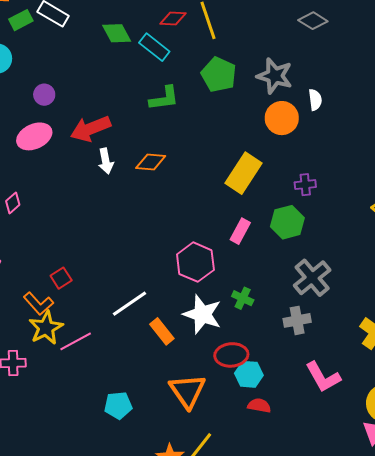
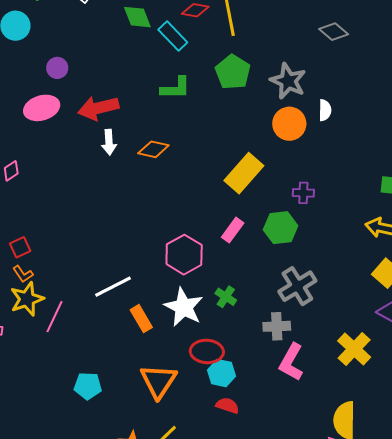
red square: (61, 278) -> (20, 247), moved
orange L-shape: (38, 304) -> (23, 274), size x0.7
pink line: (76, 341) -> (54, 317), turned -44
pink L-shape: (323, 377) -> (291, 362), moved, turned 51

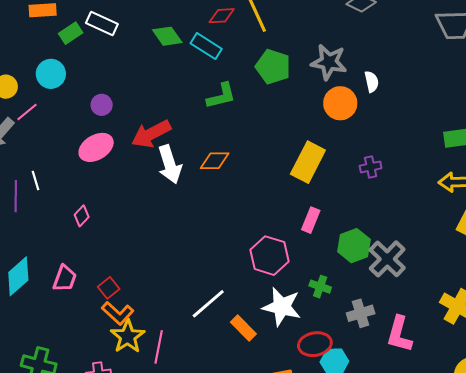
white arrow: (109, 142) -> (170, 164), size x1.5
green hexagon: (281, 228) -> (354, 246), moved
orange L-shape: (23, 274) -> (118, 313), size x1.5
gray cross: (277, 326) -> (361, 313), moved

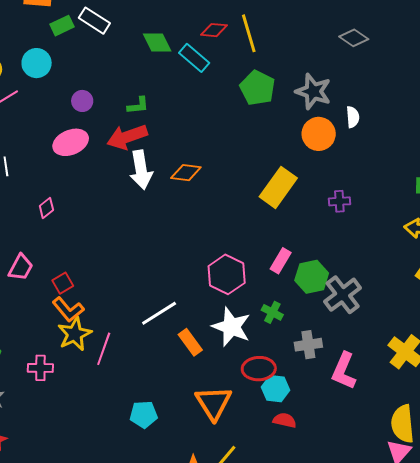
green L-shape: (221, 96) -> (138, 106), moved, size x0.7
pink rectangle: (311, 220) -> (281, 261), moved

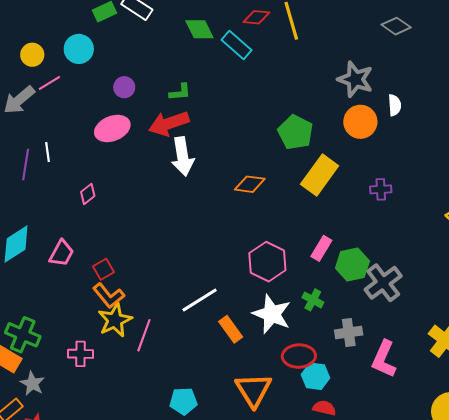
green pentagon: (257, 88) -> (295, 132), moved
orange diamond: (186, 173) -> (250, 184), moved

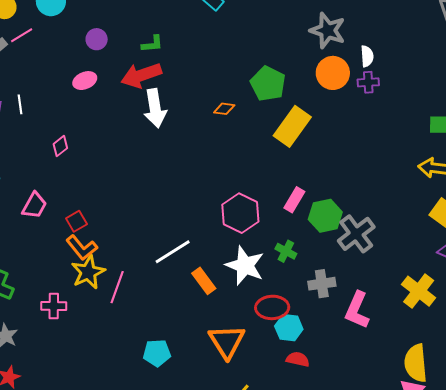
pink ellipse: (112, 128) -> (85, 81), size x0.7
orange diamond: (250, 184) -> (224, 109), moved, size x0.7
purple cross: (381, 189) -> (368, 82), moved

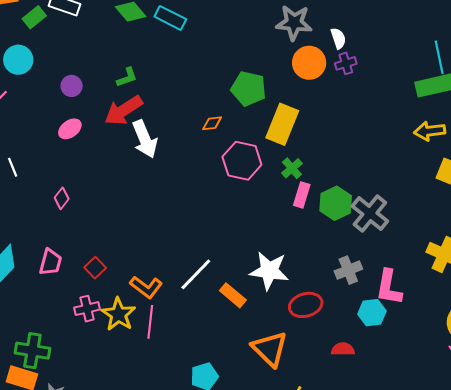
pink hexagon: (240, 213) -> (242, 161), moved
orange L-shape: (82, 248) -> (146, 287), moved
green cross: (286, 251) -> (292, 168), moved, turned 35
pink cross: (54, 306) -> (87, 309), moved
cyan hexagon: (289, 328) -> (372, 313), moved

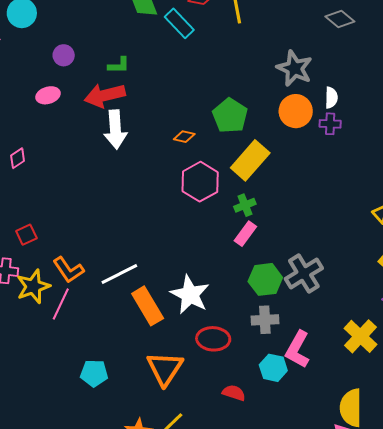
green hexagon: (336, 203) -> (265, 279), moved
orange rectangle: (233, 295) -> (148, 306), size x1.4

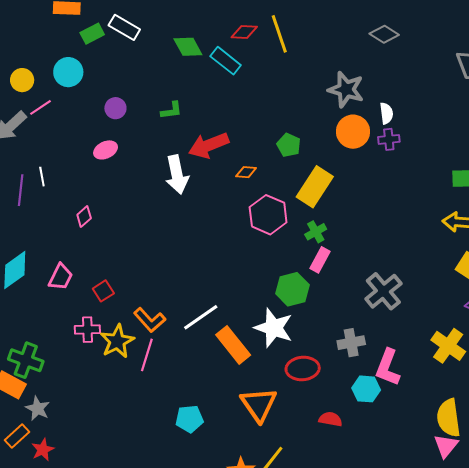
red arrow: (105, 95) -> (209, 145), moved
green pentagon: (230, 116) -> (289, 145), size x0.7
green hexagon: (265, 279) -> (292, 289), moved

